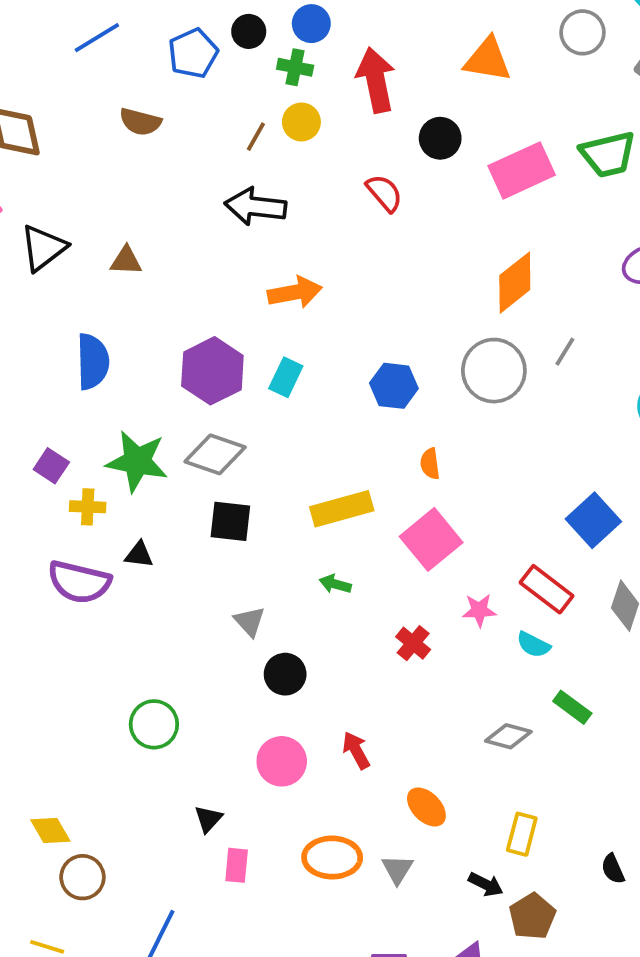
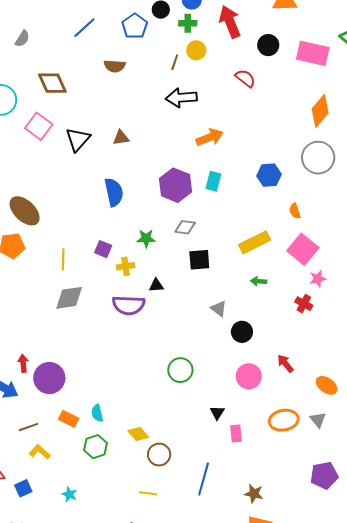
pink rectangle: (522, 170) -> (313, 53), turned 48
gray diamond: (215, 454) -> (185, 227), size x0.7
green star: (137, 461) -> (146, 238), size x0.6
pink star: (479, 610) -> (318, 279), moved

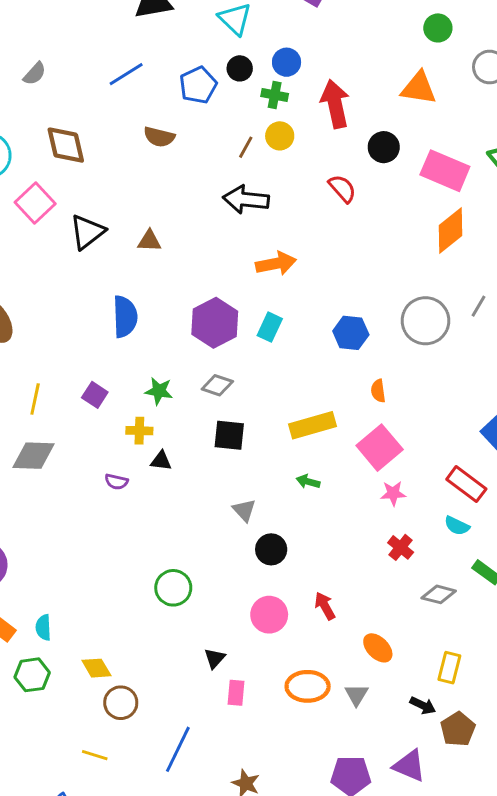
orange diamond: (320, 111) -> (451, 231), moved
yellow cross: (126, 266) -> (139, 431), moved
red cross: (304, 304) -> (401, 547), moved
purple semicircle: (129, 305) -> (116, 482), size x0.5

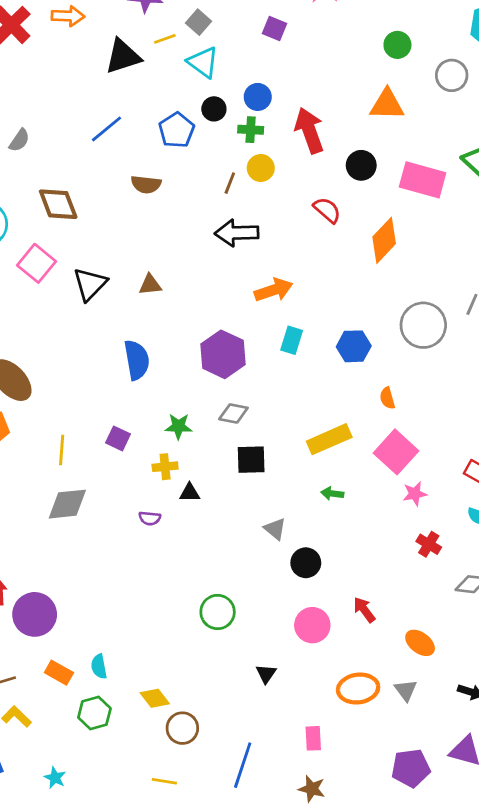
orange diamond: (451, 231) -> (384, 240), moved
cyan rectangle: (270, 327) -> (292, 340), moved
pink rectangle: (236, 693) -> (313, 738), moved

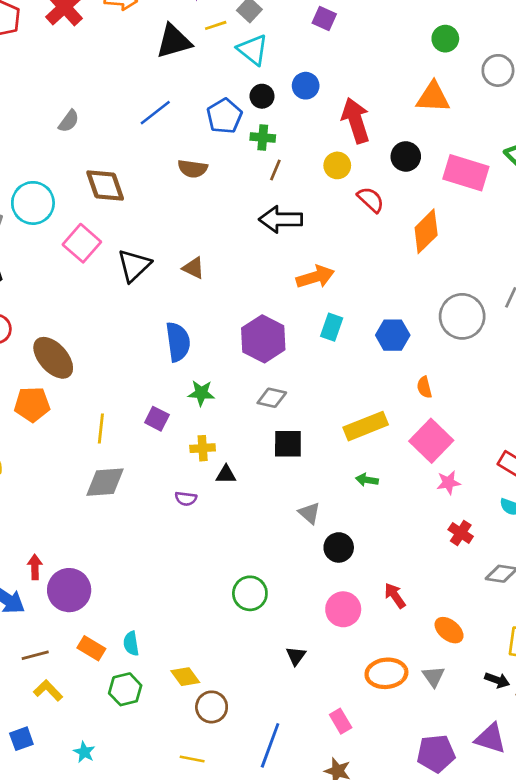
green cross: (251, 130) -> (263, 138), moved
yellow circle: (261, 168) -> (337, 165), moved
brown triangle: (150, 285) -> (193, 268), turned 30
green star: (179, 426) -> (201, 393), moved
pink rectangle: (313, 738) -> (341, 721), turned -30

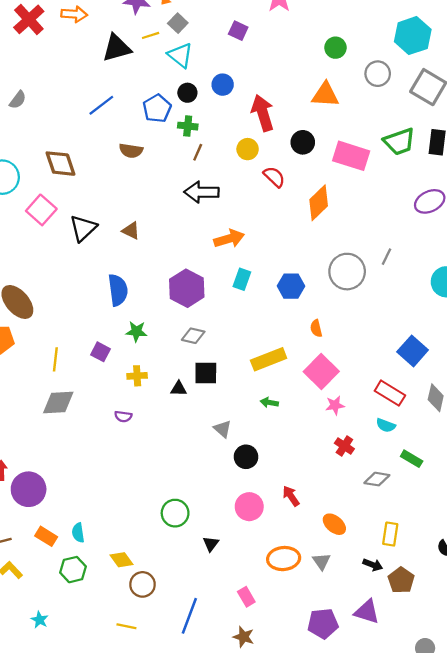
gray semicircle: (69, 121) -> (18, 100), moved
black triangle: (226, 475) -> (179, 389), moved
green circle: (250, 593) -> (175, 513), moved

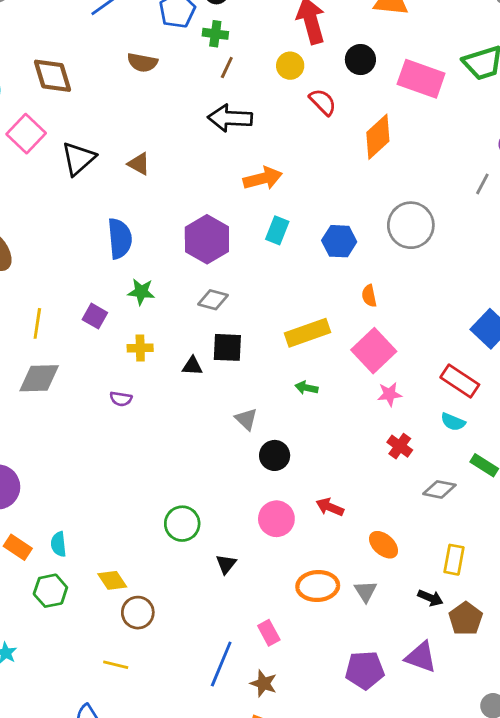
gray line: (386, 257) -> (482, 184), moved
red arrow: (291, 496) -> (330, 507), turned -35
blue line: (189, 616) -> (221, 664), moved

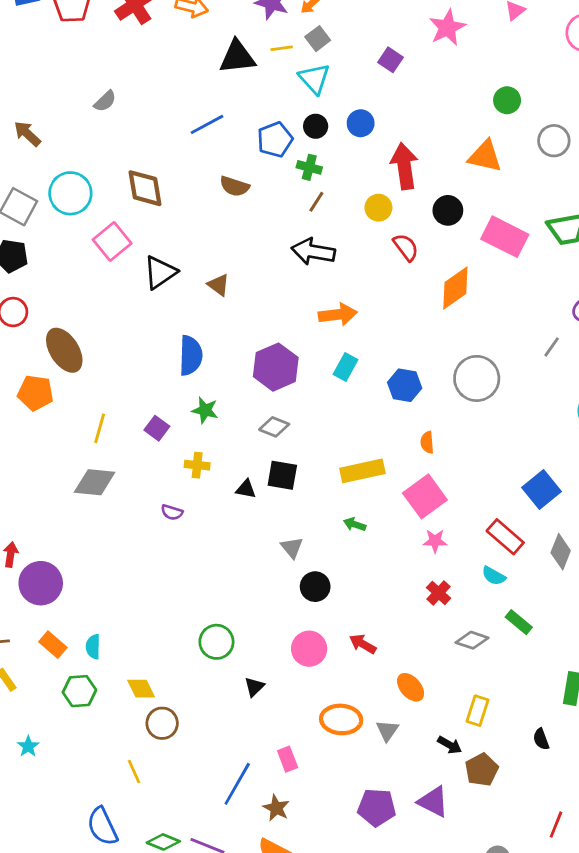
yellow line: (116, 665) -> (134, 772), turned 45

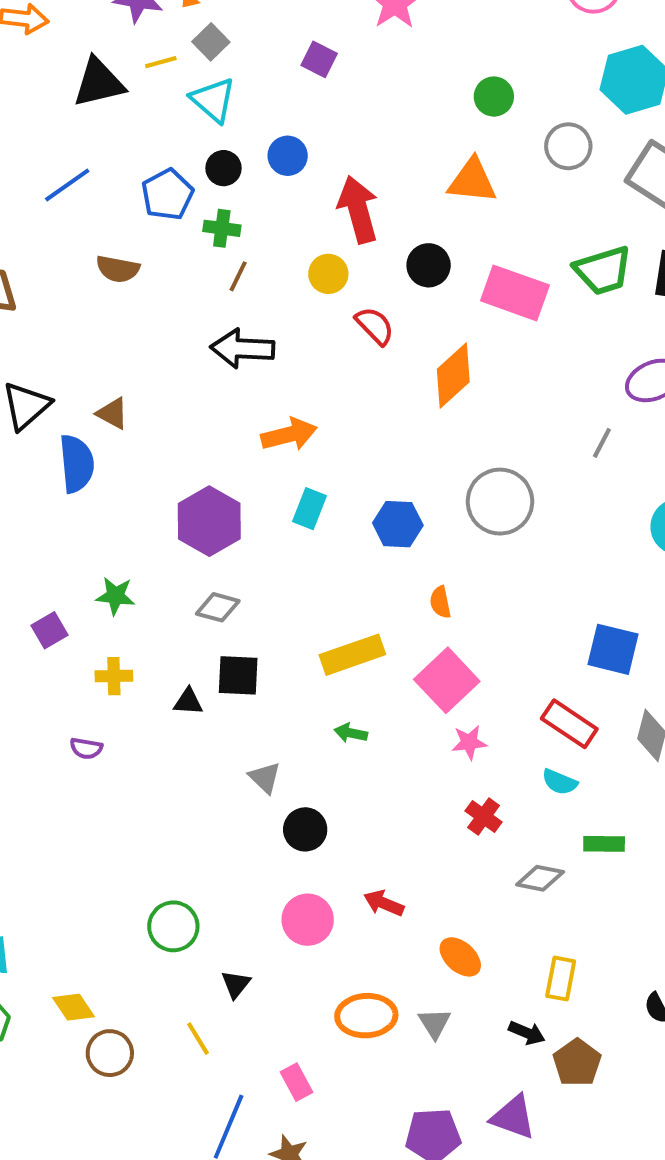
blue semicircle: (191, 356) -> (77, 464), moved
purple square: (157, 428) -> (49, 630), turned 30
blue square: (542, 489) -> (613, 649), turned -30
green rectangle: (519, 622) -> (604, 844), turned -32
yellow line: (134, 772) -> (198, 1039), moved

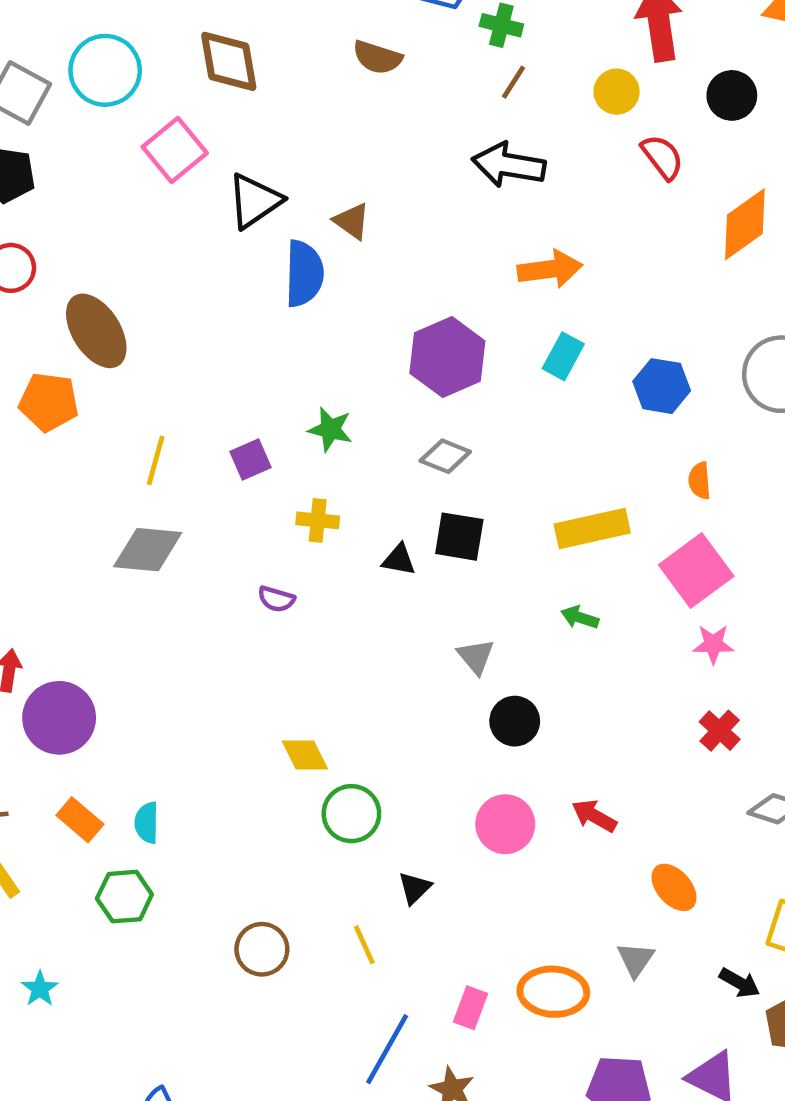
yellow diamond: (73, 1007) -> (305, 755), moved
orange ellipse: (366, 1016) -> (553, 992), moved
pink rectangle: (296, 1082) -> (470, 1008), turned 42

